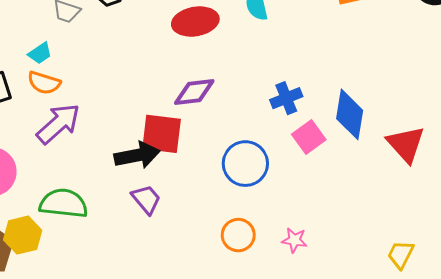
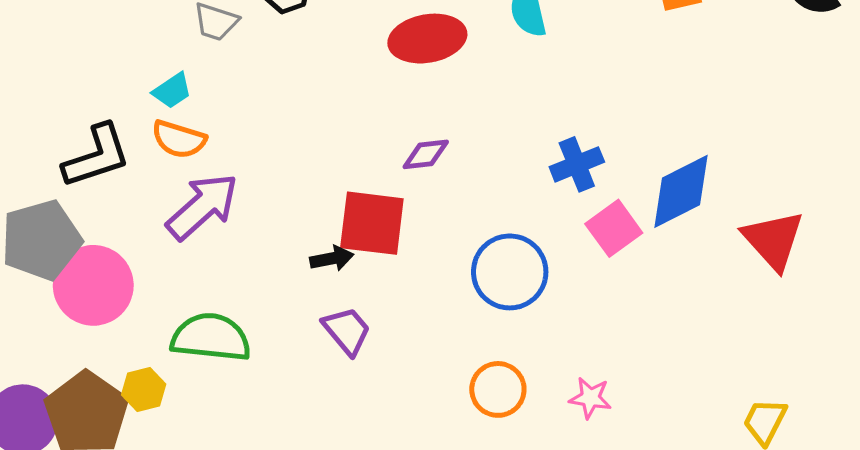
purple diamond: (194, 92) -> (426, 154), size x0.7
blue diamond: (350, 114) -> (681, 191), turned 54
black arrow: (137, 155) -> (332, 258), size x0.6
yellow hexagon: (23, 235) -> (144, 389), size x0.7

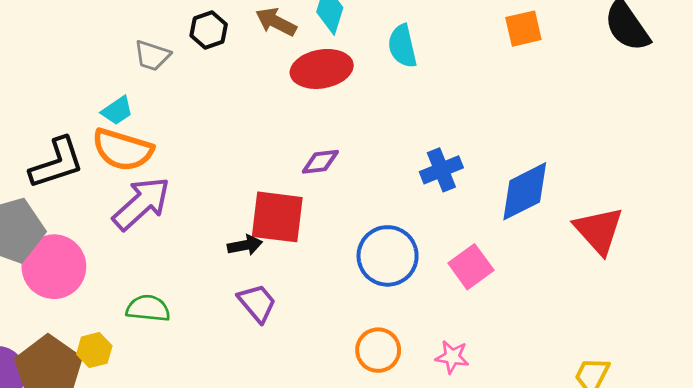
orange semicircle: (179, 139) -> (123, 150), size x1.4
pink square: (614, 228) -> (471, 267), moved
green semicircle: (211, 337) -> (148, 308), size x0.7

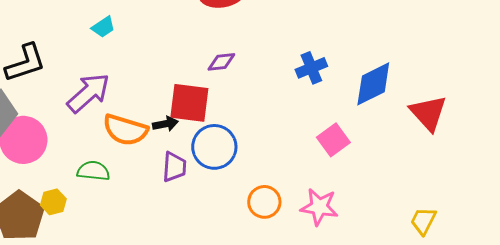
cyan trapezoid: (117, 111) -> (103, 27), moved
orange semicircle: (123, 150) -> (125, 130), moved
blue circle: (388, 256) -> (214, 147), moved
purple trapezoid: (257, 303) -> (174, 167), turned 44
pink star: (452, 357) -> (319, 207), size x1.5

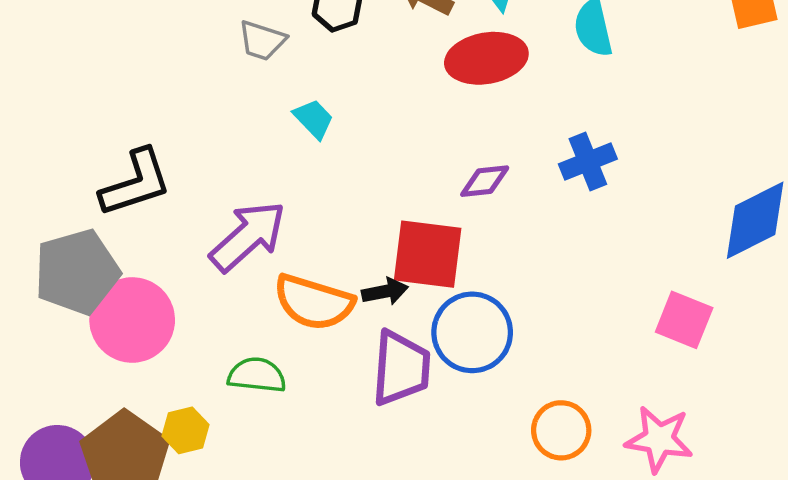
cyan trapezoid: (103, 27) -> (314, 119), moved, turned -100
blue cross: (311, 68) -> (588, 162), moved
pink square: (333, 140) -> (684, 320), turned -32
purple trapezoid: (174, 167) -> (401, 368), size x1.4

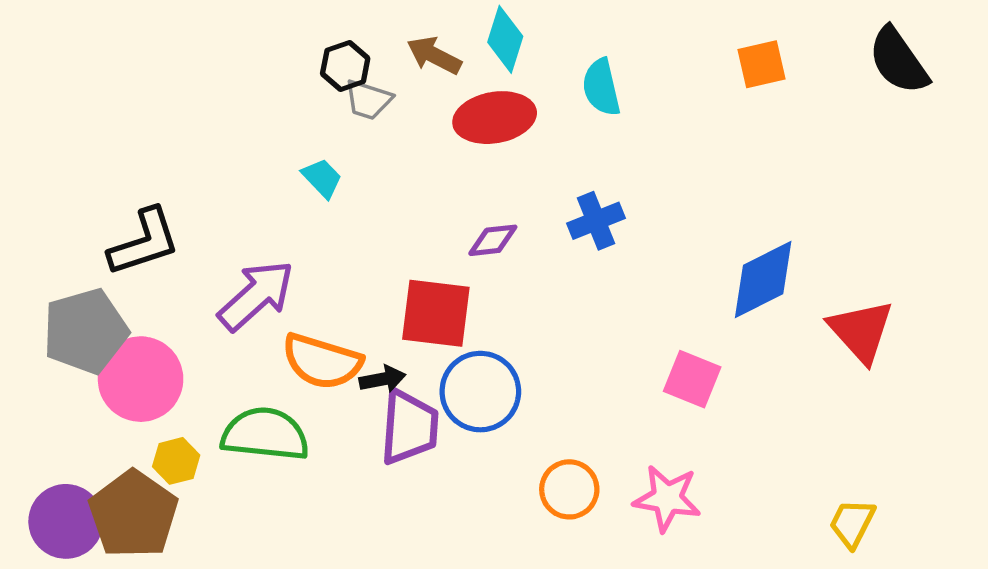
gray trapezoid: (262, 40) -> (368, 100), moved
black arrow: (385, 291) -> (382, 379), moved
green semicircle: (257, 375) -> (265, 434), size x1.5
yellow hexagon: (186, 430) -> (176, 461), moved

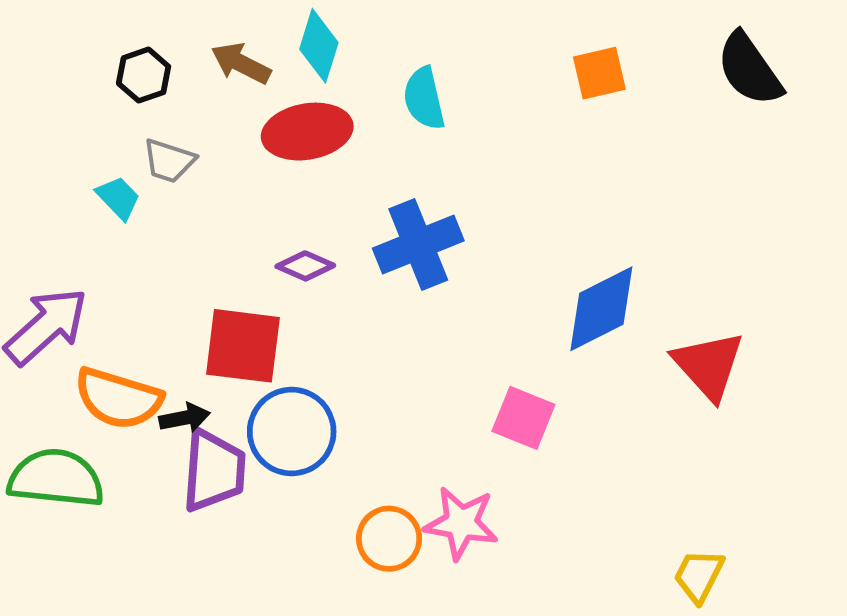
gray trapezoid: (368, 100) -> (169, 161), moved
blue cross: (596, 221) -> (418, 245), size x1.4
purple diamond: (493, 240) -> (305, 266), turned 30
pink star: (667, 498) -> (461, 523), moved

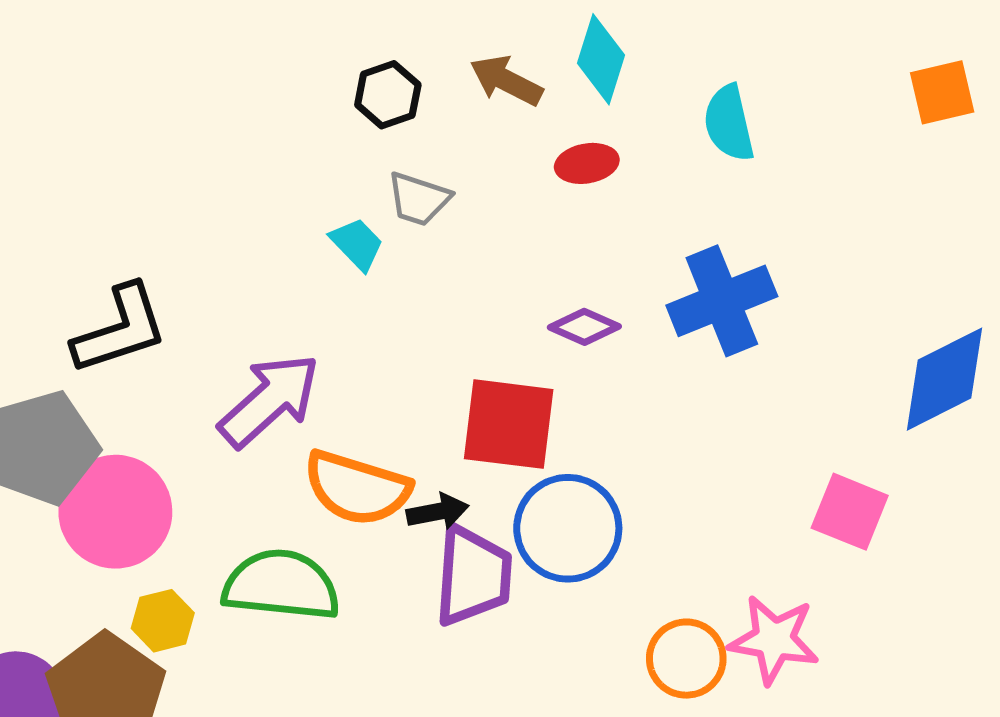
red ellipse: (307, 132) -> (587, 163), size x0.6

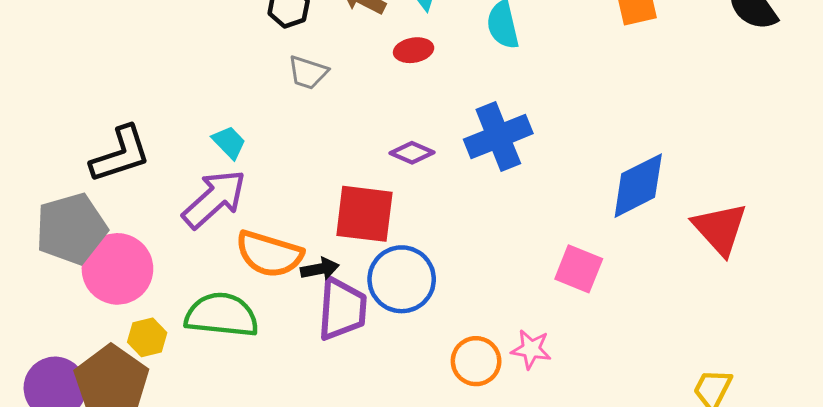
cyan trapezoid: (357, 244) -> (229, 142), moved
pink star: (774, 640) -> (531, 349), size x0.7

